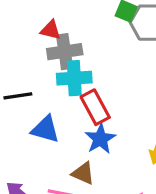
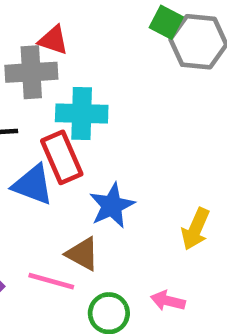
gray cross: (65, 52) -> (31, 72), moved
red rectangle: (95, 107) -> (62, 157), moved

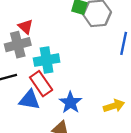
red triangle: (53, 40) -> (25, 27), turned 35
yellow arrow: (196, 229) -> (114, 106), turned -120

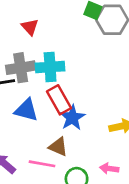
gray cross: (18, 45) -> (21, 68), moved
red rectangle: (41, 84) -> (59, 100), moved

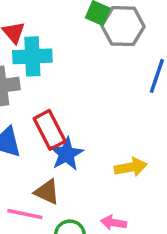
cyan cross: (50, 67) -> (32, 56), moved

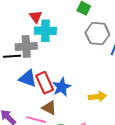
gray hexagon: (123, 26) -> (97, 34), moved
red rectangle: (50, 130) -> (45, 83), moved

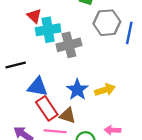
gray cross: (26, 46) -> (69, 45), moved
red rectangle: (45, 83) -> (47, 108), moved
yellow arrow: (97, 97) -> (105, 90), moved

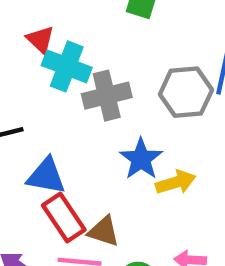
gray hexagon: (107, 23) -> (186, 92), moved
cyan cross: (48, 30) -> (67, 66), turned 30
blue star: (77, 90) -> (141, 159), moved

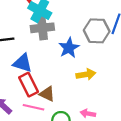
gray cross: (107, 96) -> (42, 28), moved
blue star: (141, 159) -> (69, 48), moved

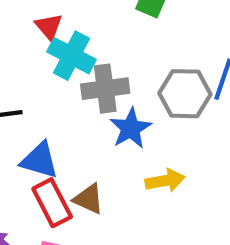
gray cross: (42, 28) -> (105, 89), moved
brown triangle: (47, 94) -> (88, 199), moved

